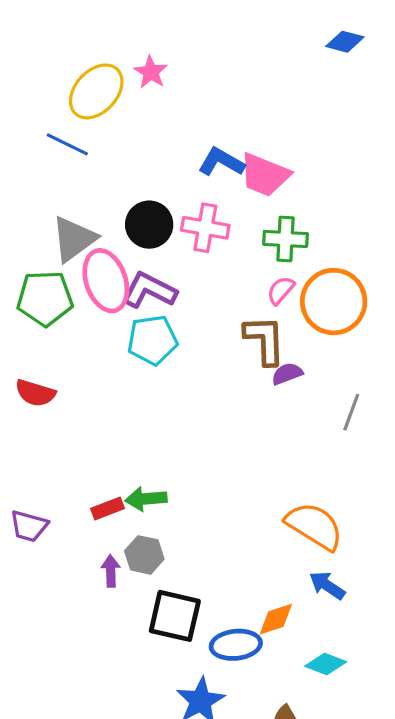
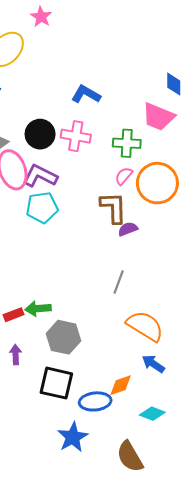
blue diamond: (345, 42) -> (174, 84), moved, turned 75
pink star: (151, 72) -> (41, 17), moved
pink trapezoid: (265, 175) -> (158, 117), moved
gray line: (351, 412) -> (119, 282), moved
gray hexagon: (144, 555) -> (64, 337), moved, size x1.4

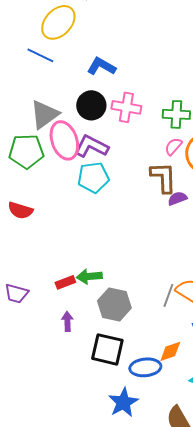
blue L-shape: (86, 94) -> (101, 66), moved
gray line: (119, 282) -> (168, 295), moved

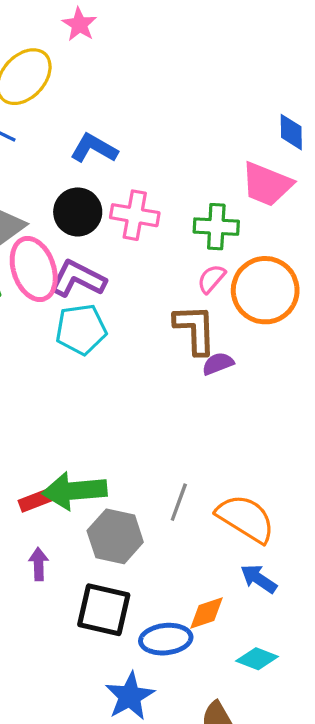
green arrow: (89, 276) -> (74, 491), size x1.5
gray line: (168, 295) -> (179, 502), moved

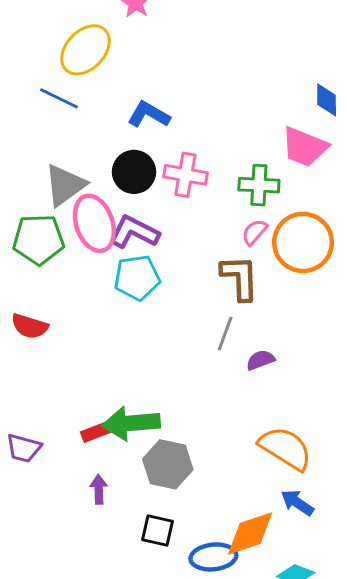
purple semicircle: (218, 364) -> (260, 360), moved
gray line: (179, 502) -> (225, 334), moved
black square: (104, 610) -> (158, 531), size x0.7
orange diamond: (206, 613) -> (250, 533), size x1.5

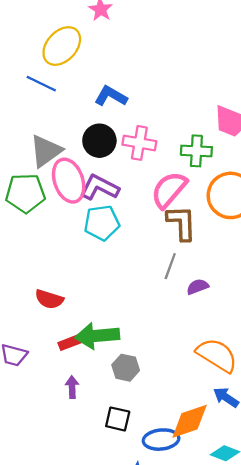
pink semicircle: (255, 232) -> (169, 190), moved, size x1.8
red semicircle: (30, 326) -> (49, 299), moved
gray hexagon: (168, 464) -> (126, 368), size x0.7

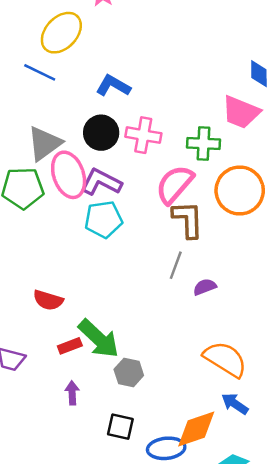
green arrow: (97, 336) -> (99, 339), turned -132

